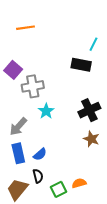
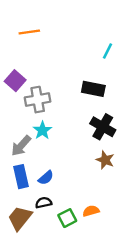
black rectangle: (81, 65) -> (93, 89), moved
black cross: (89, 110) -> (103, 127), turned -35
cyan star: (46, 111) -> (42, 130), moved
black semicircle: (38, 176) -> (44, 203), turned -88

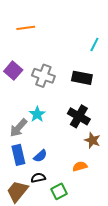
gray cross: (38, 100) -> (43, 76), moved, turned 30
black cross: (103, 127) -> (79, 116), moved
orange semicircle: (91, 211) -> (80, 166), moved

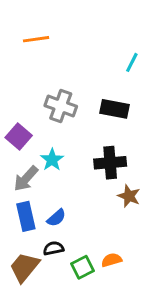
purple square: (13, 71) -> (19, 137), moved
black cross: (79, 116) -> (110, 163), turned -35
orange semicircle: (80, 166) -> (112, 260), moved

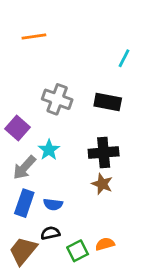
brown star: (129, 196) -> (102, 184), moved
blue rectangle: (26, 216) -> (24, 203), turned 32
blue semicircle: (56, 218) -> (53, 204), turned 48

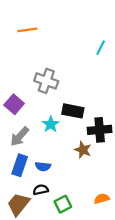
black rectangle: (108, 102) -> (73, 111), moved
cyan star: (49, 150) -> (51, 124), moved
black cross: (104, 153) -> (100, 130), moved
orange semicircle: (105, 244) -> (102, 199), moved

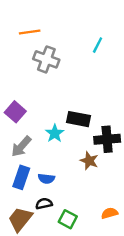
cyan line: (101, 48) -> (98, 45), moved
gray cross: (46, 81) -> (46, 59), moved
green square: (63, 204) -> (68, 219), turned -35

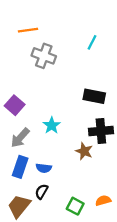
black rectangle: (79, 119) -> (94, 96), moved
black semicircle: (44, 204) -> (41, 192), turned -48
green square: (68, 219) -> (75, 206), moved

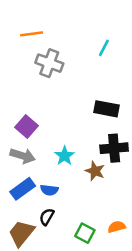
purple square: (15, 105) -> (26, 127), moved
cyan star: (52, 125) -> (65, 156), moved
gray arrow: (20, 138) -> (23, 156), turned -115
blue rectangle: (20, 167) -> (23, 189), turned 35

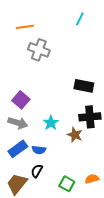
cyan line: (104, 48) -> (80, 19), moved

